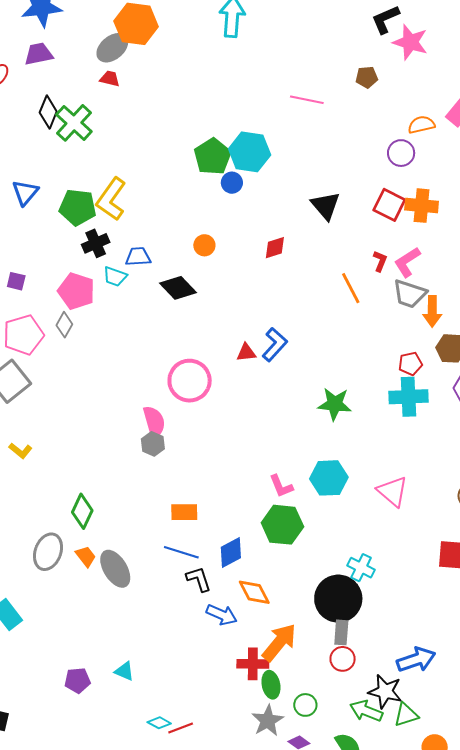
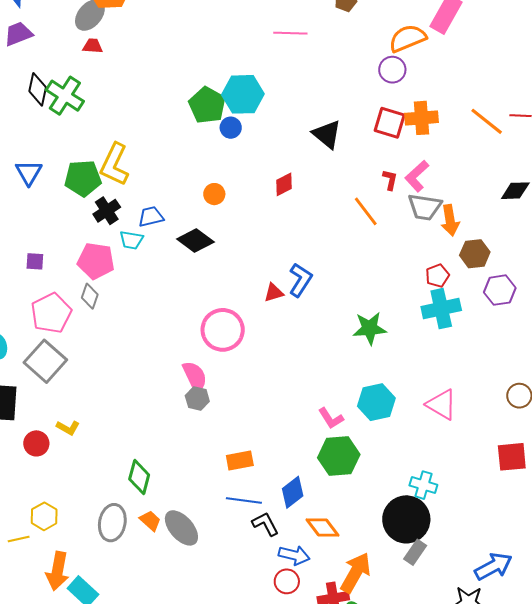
orange semicircle: (421, 125) -> (408, 38), size x1.4
gray rectangle: (341, 632) -> (415, 552), turned 40
red circle: (343, 659) -> (287, 581), moved

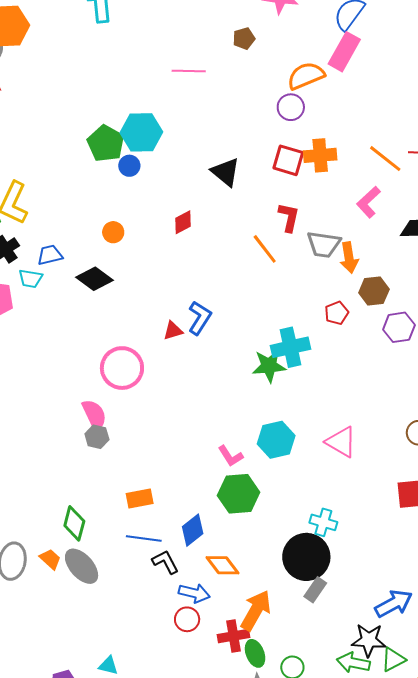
pink L-shape: (417, 176) -> (368, 202), moved
red L-shape: (390, 180) -> (289, 217), size x1.4
cyan cross: (441, 309) -> (290, 347), moved
green diamond: (139, 477) -> (74, 523), moved

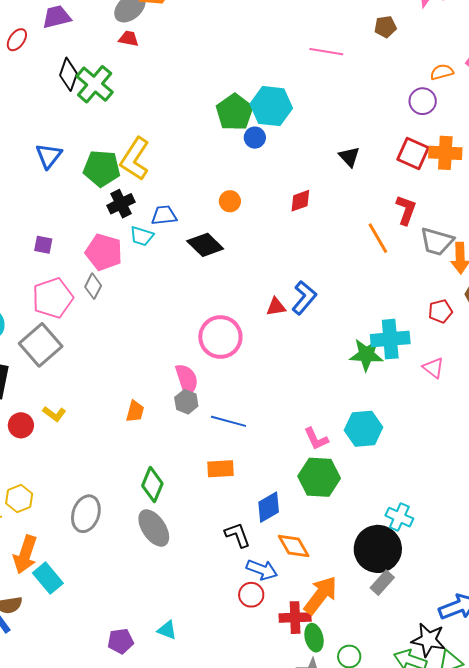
orange semicircle: (306, 76) -> (442, 72), size x0.6
black triangle: (226, 172) -> (349, 157), size x0.7
pink triangle: (341, 442) -> (433, 368), moved, size x0.7
blue line: (144, 538) -> (229, 421), moved
orange trapezoid: (50, 559) -> (135, 411), moved, turned 55

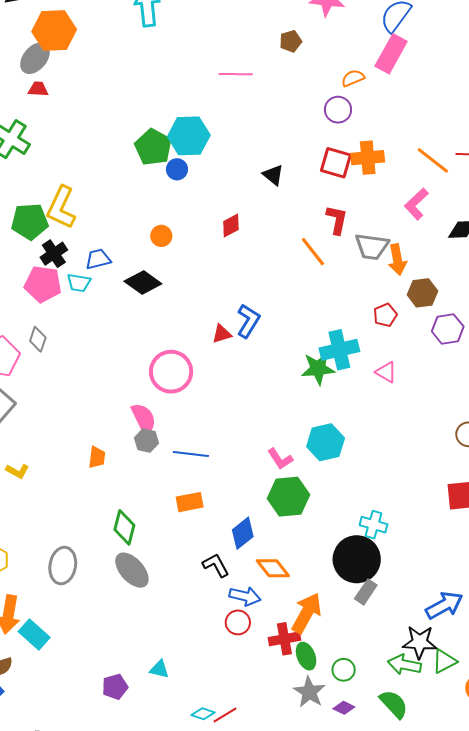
pink pentagon: (104, 252) -> (43, 284), moved

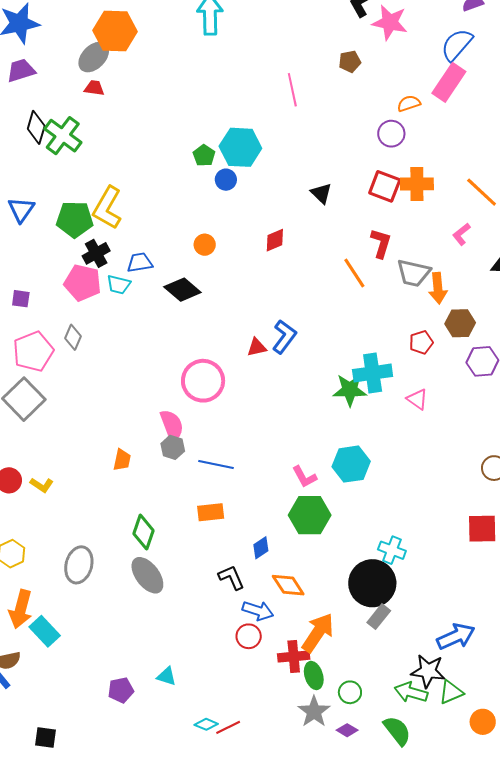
pink line: (236, 74) -> (292, 90), turned 72
green pentagon: (153, 147) -> (204, 156), size x0.6
pink L-shape: (416, 204) -> (461, 234), size x0.7
yellow L-shape: (17, 471) -> (42, 485), moved
blue diamond: (243, 533) -> (261, 548), size x0.7

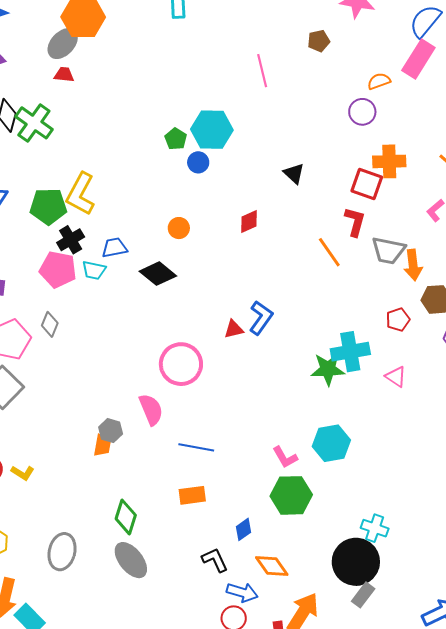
red square: (385, 186) -> (367, 184), moved
gray hexagon: (173, 447) -> (111, 431), moved

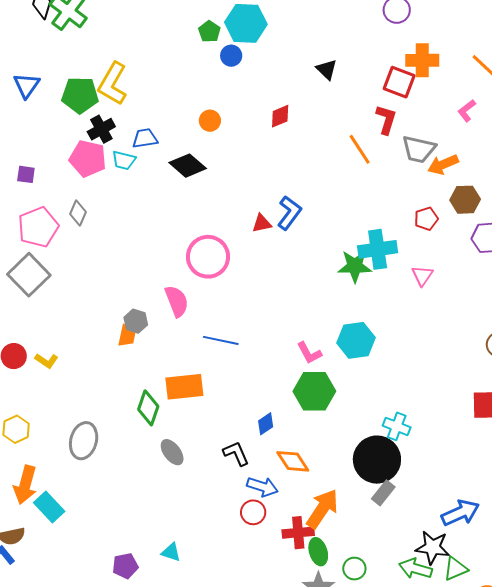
orange arrow: (413, 265) -> (443, 164), turned 72
pink triangle: (396, 377) -> (422, 276), turned 30
orange rectangle: (192, 495) -> (184, 387), moved, size x1.4
gray ellipse: (131, 560) -> (172, 452), moved, size x0.7

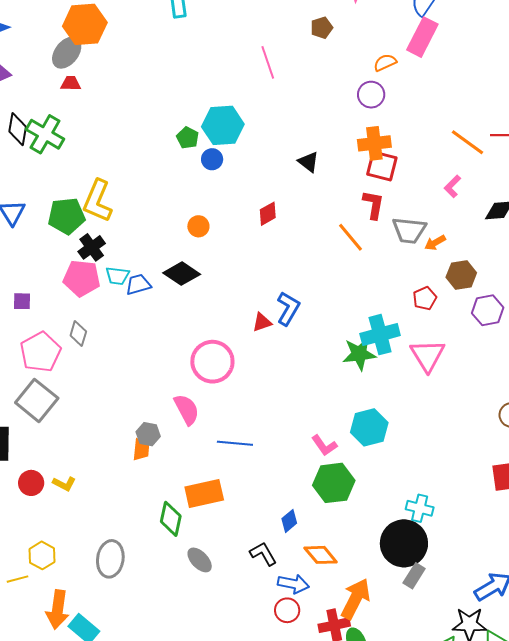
orange cross: (422, 60) -> (374, 143), moved
blue trapezoid: (145, 138) -> (138, 284), moved
orange arrow: (443, 164) -> (435, 243), size x0.7
pink triangle: (422, 276) -> (428, 355), size x1.6

